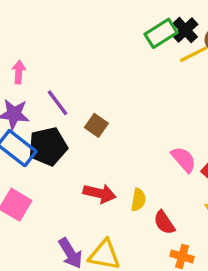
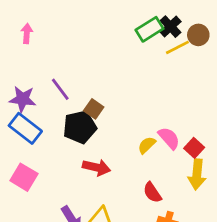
pink arrow: (19, 72) -> (27, 33), moved
black pentagon: (48, 146) -> (80, 127), moved
yellow semicircle: (138, 200) -> (147, 145), moved, turned -144

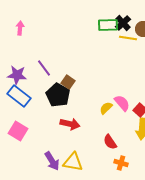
green rectangle: (149, 29) -> (108, 25), turned 30
yellow line: (177, 47) -> (128, 38), turned 36
black pentagon: (80, 127) -> (58, 95), turned -30

